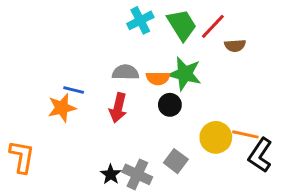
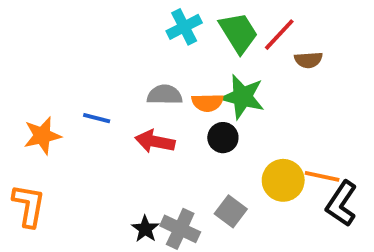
orange star: (62, 108) -> (42, 136), moved
red arrow: (118, 108) -> (155, 141), turned 88

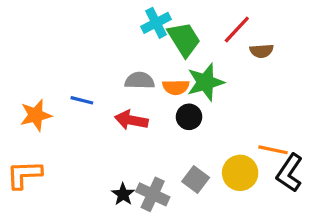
green trapezoid: (238, 33) -> (184, 39), moved
green star: (242, 97) -> (205, 82), turned -30
yellow circle: (283, 180) -> (240, 173), moved
orange L-shape: (29, 206) -> (24, 175), turned -102

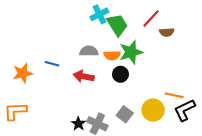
black L-shape: (290, 173) -> (185, 110), turned 30

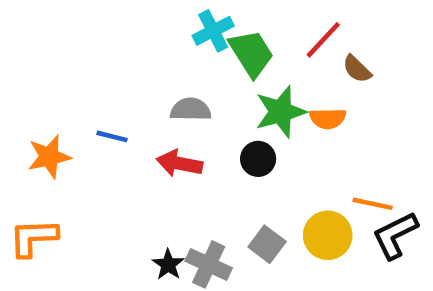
brown semicircle: (167, 32) -> (357, 69), turned 48
orange semicircle: (112, 55) -> (328, 118), moved

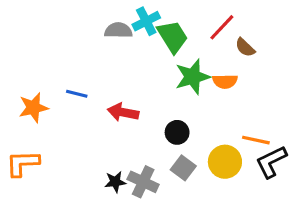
gray semicircle: (191, 109) -> (118, 30), moved
black circle: (258, 159) -> (177, 132), moved
black star: (168, 264) -> (115, 182), turned 30

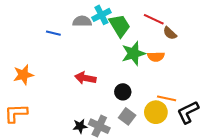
red line: (222, 27) -> (154, 19), turned 72
blue line: (77, 94) -> (53, 33), moved
orange line: (256, 140) -> (167, 98), moved

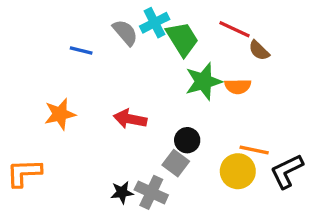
gray semicircle: (82, 21) -> (125, 32), turned 48
orange star: (23, 75) -> (60, 114), moved
gray square: (127, 116) -> (176, 163), moved

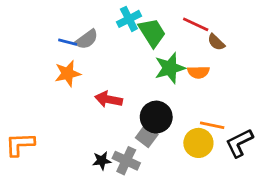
gray semicircle: (125, 32) -> (87, 39), moved, turned 95
orange star: (60, 114) -> (68, 73), moved
black circle: (187, 140) -> (156, 117), size x1.5

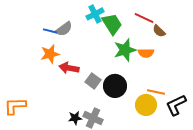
red arrow: (109, 99) -> (69, 68), moved
gray square: (147, 136) -> (93, 81), moved

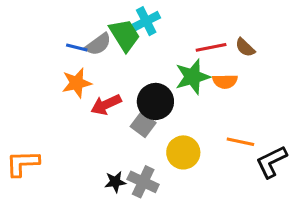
red line: (144, 18) -> (211, 47), moved, turned -36
green trapezoid: (112, 24) -> (125, 35), moved
red arrow: (69, 68) -> (106, 105), turned -36
black circle: (115, 86) -> (155, 101), moved
yellow circle: (146, 105) -> (183, 152), moved

